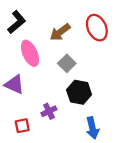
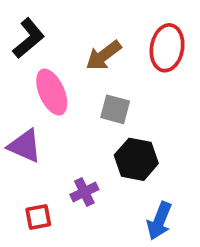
red ellipse: (97, 28) -> (167, 48), turned 35
gray square: (67, 63) -> (115, 109), turned -30
blue arrow: (92, 128) -> (159, 221), turned 35

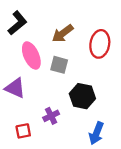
red ellipse: (167, 48) -> (100, 44), moved
gray square: (115, 109) -> (59, 65), moved

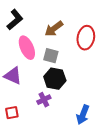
black hexagon: (82, 96) -> (55, 79), moved
red square: (23, 131) -> (12, 113), moved

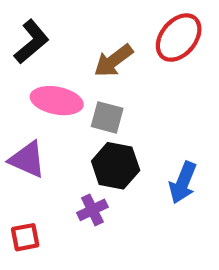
red ellipse: (86, 38) -> (179, 38), moved, turned 30
pink ellipse: (27, 48) -> (57, 101), turned -55
blue arrow: (83, 115) -> (183, 183), moved

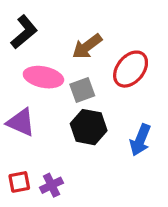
red ellipse: (179, 38) -> (131, 69), moved
gray square: (107, 117) -> (82, 90), turned -35
purple cross: (92, 210) -> (52, 185), moved

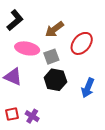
purple cross: (52, 185) -> (32, 116), turned -32

